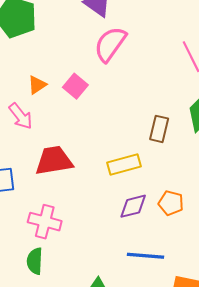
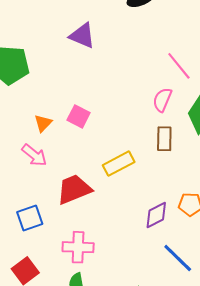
pink semicircle: (110, 44) -> (162, 100), moved, size x0.7
yellow rectangle: (124, 164) -> (119, 164), moved
blue line: (146, 256) -> (178, 258), turned 52

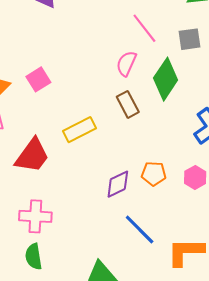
pink square: (79, 116) -> (38, 79), turned 30
brown rectangle: (164, 139) -> (128, 104), turned -30
red trapezoid: (74, 189) -> (32, 156), turned 147

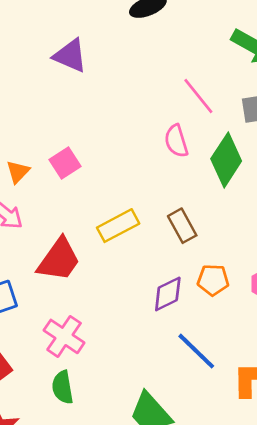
pink semicircle: (126, 63) -> (176, 141), turned -40
brown rectangle: (128, 104) -> (182, 226), moved
pink cross: (35, 216) -> (64, 336), turned 32

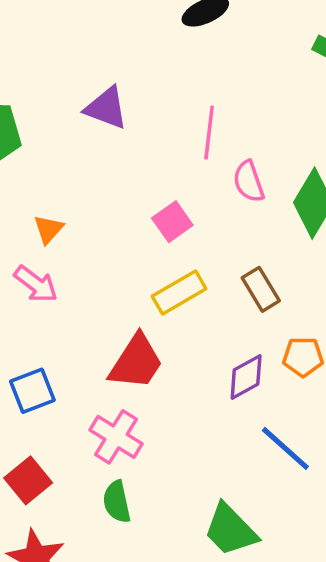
purple triangle: (70, 56) -> (106, 108), moved
pink line: (198, 96) -> (209, 132), moved, turned 48
pink square: (65, 163) -> (172, 222), moved
red trapezoid: (59, 260) -> (136, 362), moved

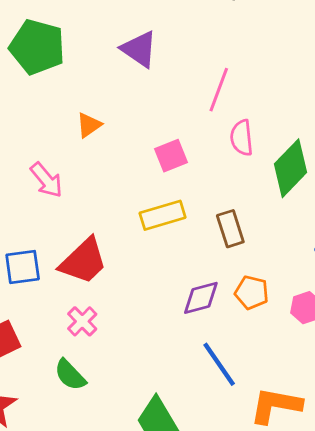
orange triangle: (48, 229) -> (89, 125), moved
red trapezoid: (136, 362) -> (84, 261), moved
pink cross: (116, 437) -> (82, 321), size x0.7
green semicircle: (117, 502) -> (70, 375), turned -45

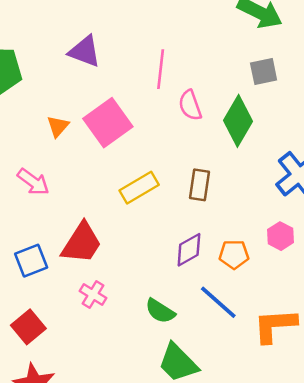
pink square: (171, 156) -> (108, 123), moved, size x1.6
brown rectangle: (230, 229) -> (199, 185), turned 40
orange pentagon: (252, 293) -> (234, 254), moved
green semicircle: (70, 375) -> (160, 311), moved

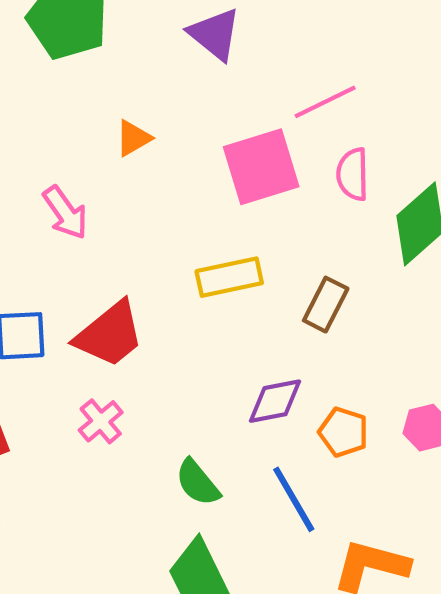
pink line: (161, 69) -> (325, 102), turned 39
pink square: (108, 123) -> (261, 167), moved

